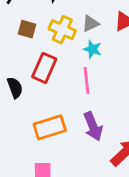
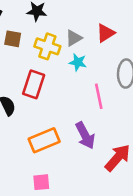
brown square: (27, 29) -> (13, 39), moved
pink line: (86, 80) -> (99, 96), moved

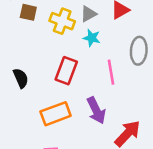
red rectangle: (34, 84) -> (66, 71), moved

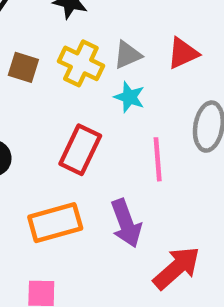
brown square: (28, 12) -> (23, 67), moved

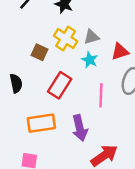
red triangle: (183, 53) -> (120, 52), moved
brown square: (23, 67) -> (39, 52), moved

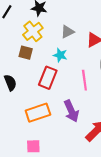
yellow cross: (66, 39) -> (33, 31), moved, turned 30
cyan star: (90, 60) -> (60, 55), moved

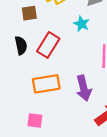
brown square: (26, 53) -> (29, 13), moved, turned -32
red rectangle: (48, 78) -> (48, 45), moved

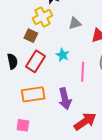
brown square: (29, 13) -> (31, 36), moved, turned 32
cyan star: (81, 24) -> (63, 55), moved

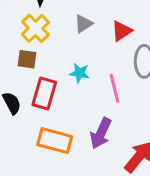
orange rectangle: (33, 94) -> (55, 141), turned 40
purple arrow: (65, 99) -> (101, 133), turned 55

